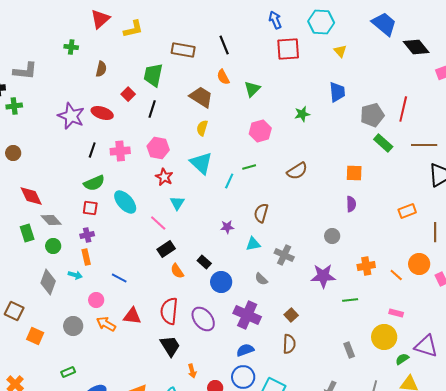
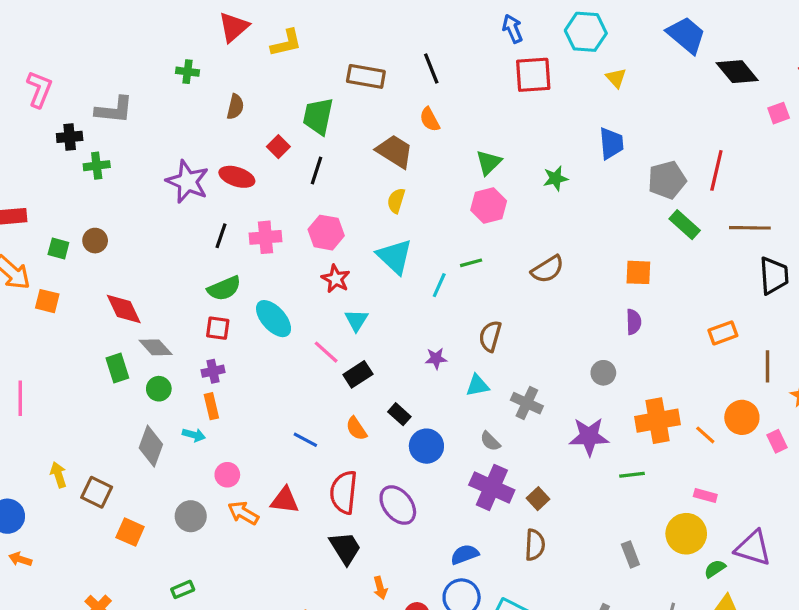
green triangle: (252, 89) -> (489, 162), moved
black rectangle: (166, 249) -> (358, 374), moved
orange cross: (366, 266) -> (658, 421), size x1.5
blue line: (119, 278) -> (305, 440), moved
purple cross: (247, 315) -> (492, 487), moved

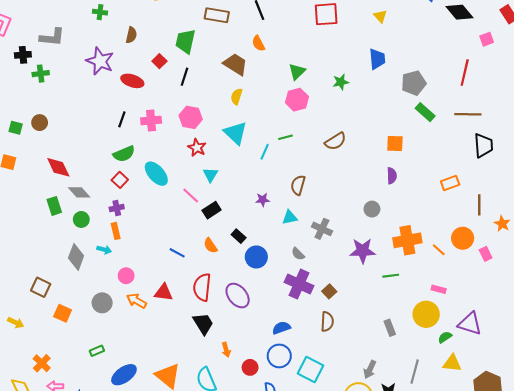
red line: (716, 170) -> (465, 73), moved
purple star: (187, 182) -> (100, 61), moved
red square: (218, 328) -> (120, 180), turned 35
yellow arrow: (58, 475) -> (16, 323), moved, turned 133

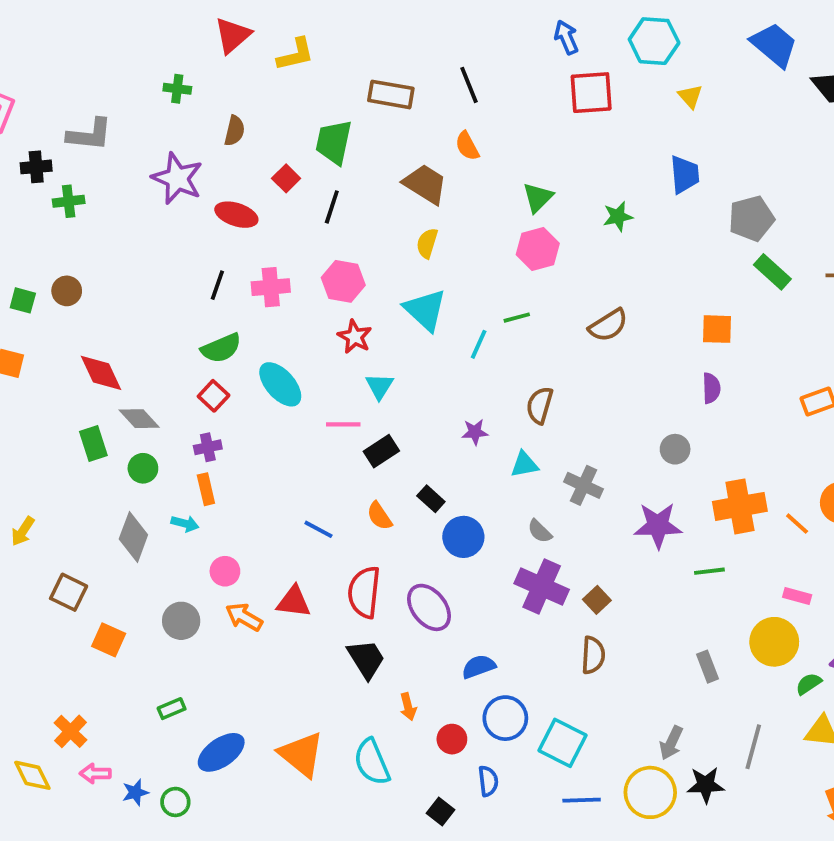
pink line: (191, 196) -> (343, 424), turned -42
yellow arrow: (16, 323) -> (23, 531), moved, turned 98
blue semicircle: (281, 328) -> (479, 667), moved

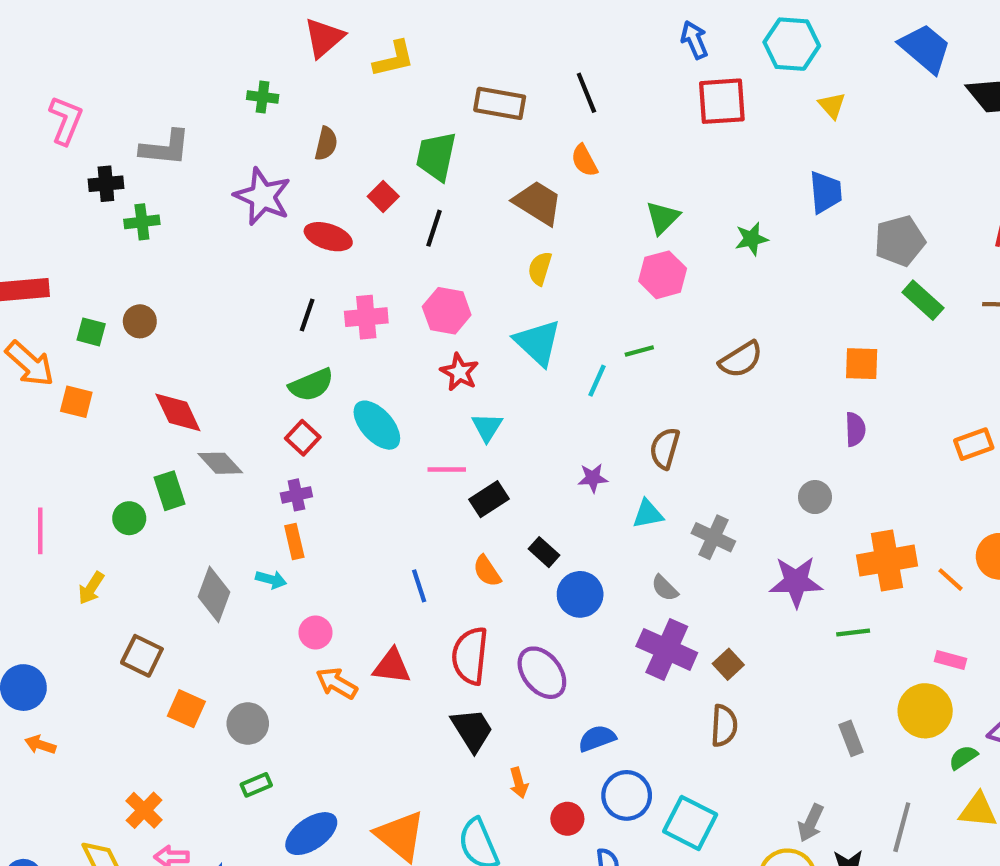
green circle: (143, 468) -> (129, 518), moved
blue line: (318, 529) -> (419, 586), turned 44
gray circle: (181, 621) -> (248, 724), moved

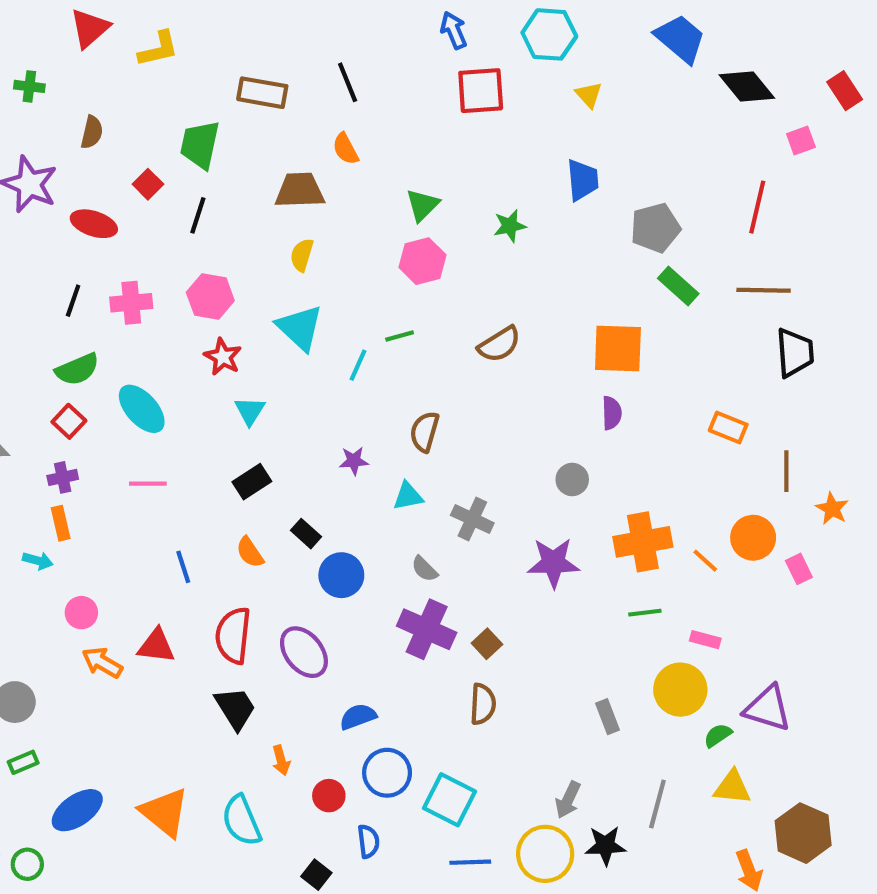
brown trapezoid: (538, 203) -> (300, 190), turned -34
orange square: (862, 364) -> (618, 348), size x1.5
orange rectangle: (974, 444) -> (728, 428), turned 42
pink line: (447, 470) -> (148, 484), moved
green line: (853, 632) -> (645, 613), moved

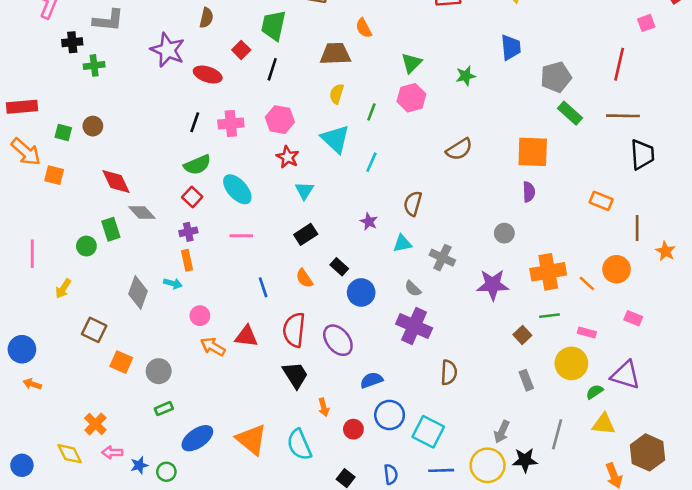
green line: (400, 336) -> (371, 112), moved, turned -54
purple star: (354, 461) -> (369, 222), turned 30
pink rectangle: (799, 569) -> (633, 318), moved, turned -42
brown square: (487, 644) -> (522, 335), moved
blue semicircle: (368, 841) -> (391, 474), moved

